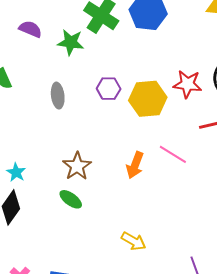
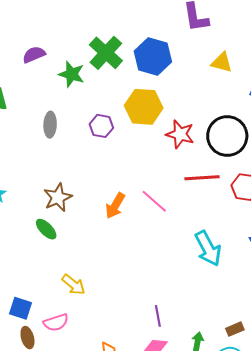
purple semicircle: (30, 29) -> (34, 55), turned -55
yellow hexagon: (148, 99) -> (144, 107), moved
yellow arrow: (134, 241) -> (73, 285), moved

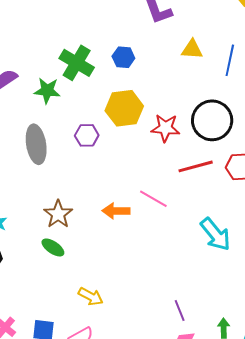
blue hexagon: (153, 57) -> (123, 57), size x0.6
gray ellipse: (50, 125) -> (36, 144), size x1.5
orange arrow: (115, 206) -> (116, 211), turned 72

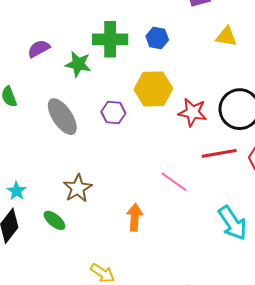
green cross: (77, 63) -> (110, 39), turned -36
gray ellipse: (36, 144) -> (62, 117), turned -30
orange arrow: (116, 211) -> (135, 217), moved, turned 88
green ellipse: (53, 247) -> (54, 220), moved

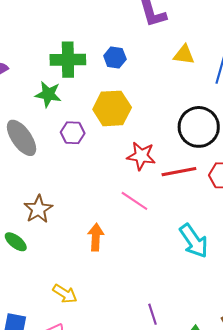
green star: (78, 64) -> (48, 94), moved
red star: (193, 112) -> (141, 156), moved

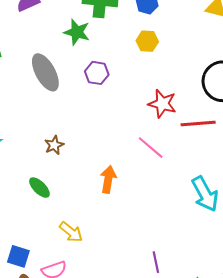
yellow hexagon: (112, 108) -> (147, 41), moved, size x0.6
brown star: (38, 209) -> (54, 145), size x0.7
green ellipse: (16, 242) -> (39, 188), moved

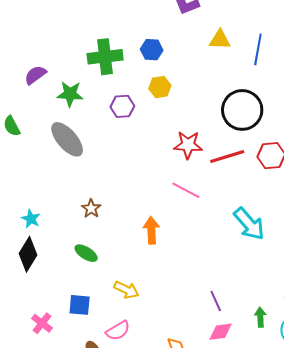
green star: (77, 32) -> (70, 94), moved
purple hexagon: (97, 73) -> (122, 106), moved
blue square: (18, 256) -> (80, 305), moved

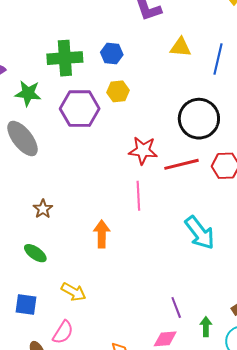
purple hexagon: (122, 106) -> (80, 109), size x1.6
pink line: (186, 190) -> (138, 196), turned 56
purple line: (216, 301) -> (176, 308), moved
pink semicircle: (118, 331) -> (63, 332), turned -30

